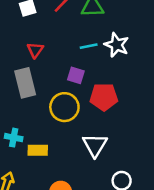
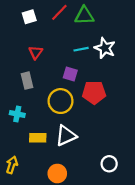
gray rectangle: (25, 83) -> (27, 81), size x0.7
cyan cross: (14, 138) -> (17, 114), moved
white triangle: (95, 145) -> (66, 136), moved, turned 35

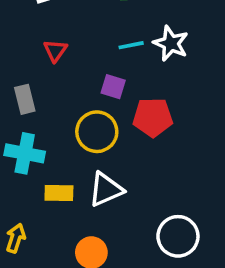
gray rectangle: (27, 81) -> (25, 99), moved
cyan cross: (17, 114) -> (25, 153), size x1.5
white circle: (109, 164) -> (178, 236), size x1.5

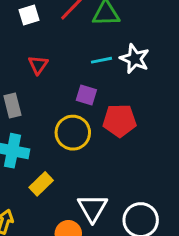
white triangle: (106, 189) -> (92, 208), moved, turned -36
yellow rectangle: (59, 193) -> (41, 184), turned -45

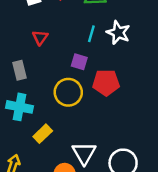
cyan line: (101, 60) -> (91, 34), turned -63

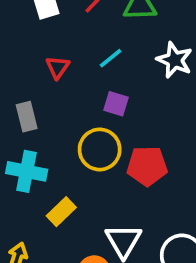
cyan line: (91, 34) -> (111, 58), moved, turned 35
red pentagon: (106, 83) -> (147, 166), moved

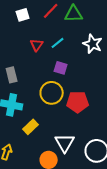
red triangle: (58, 67) -> (37, 45), moved

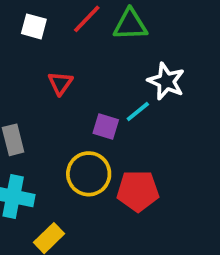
white square: (23, 15) -> (34, 26), turned 32
cyan line: (58, 43) -> (138, 111), moved

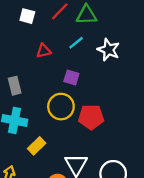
red triangle: (60, 83) -> (44, 51), turned 42
cyan line: (138, 111) -> (76, 43), moved

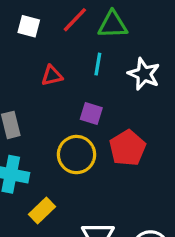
cyan line: (76, 43) -> (98, 64), turned -42
red pentagon: (91, 117) -> (127, 148), moved, turned -30

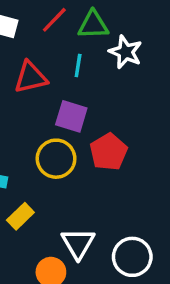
white star: (144, 74) -> (125, 52), moved
red triangle: (52, 76) -> (31, 77), size x1.5
purple square: (91, 113) -> (71, 116), size x1.4

